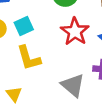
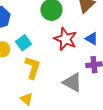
yellow L-shape: (29, 58) -> (33, 68), turned -135

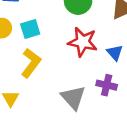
red star: (65, 39) -> (83, 42), turned -30

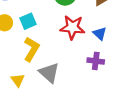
gray triangle: (73, 98) -> (49, 73), moved

